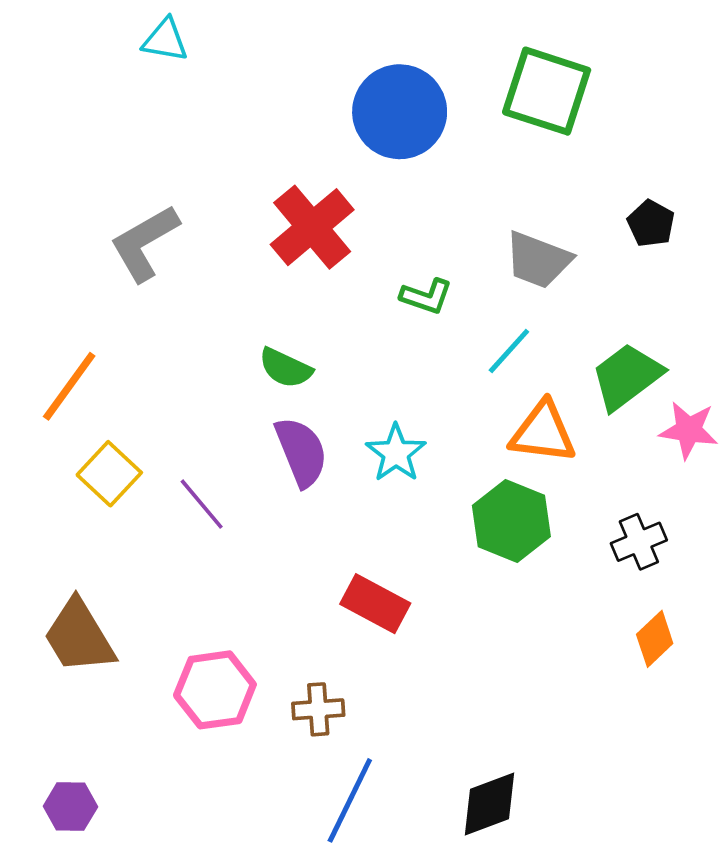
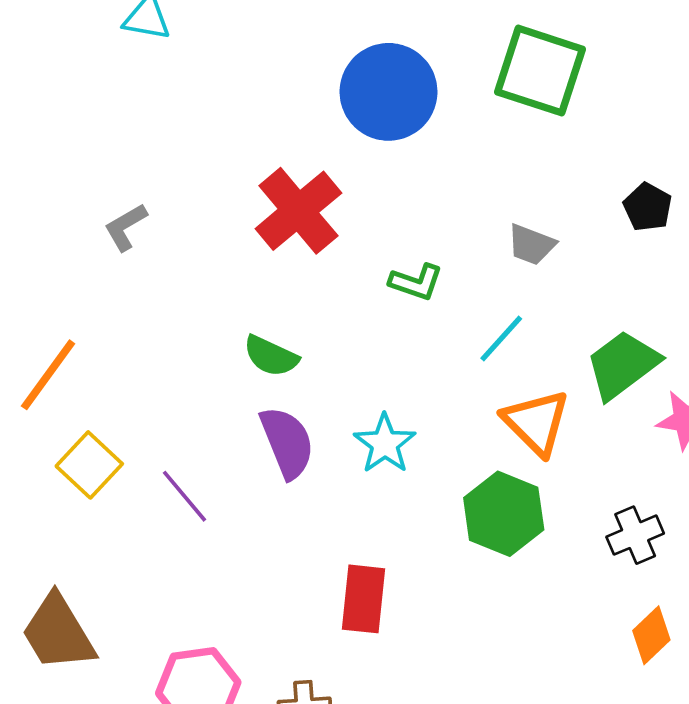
gray L-shape: (145, 243) -> (126, 227), size x0.6
gray trapezoid: (538, 260) -> (531, 245), size x0.7
orange triangle: (543, 432) -> (536, 422), turned 38
red rectangle: (375, 604) -> (363, 599), turned 68

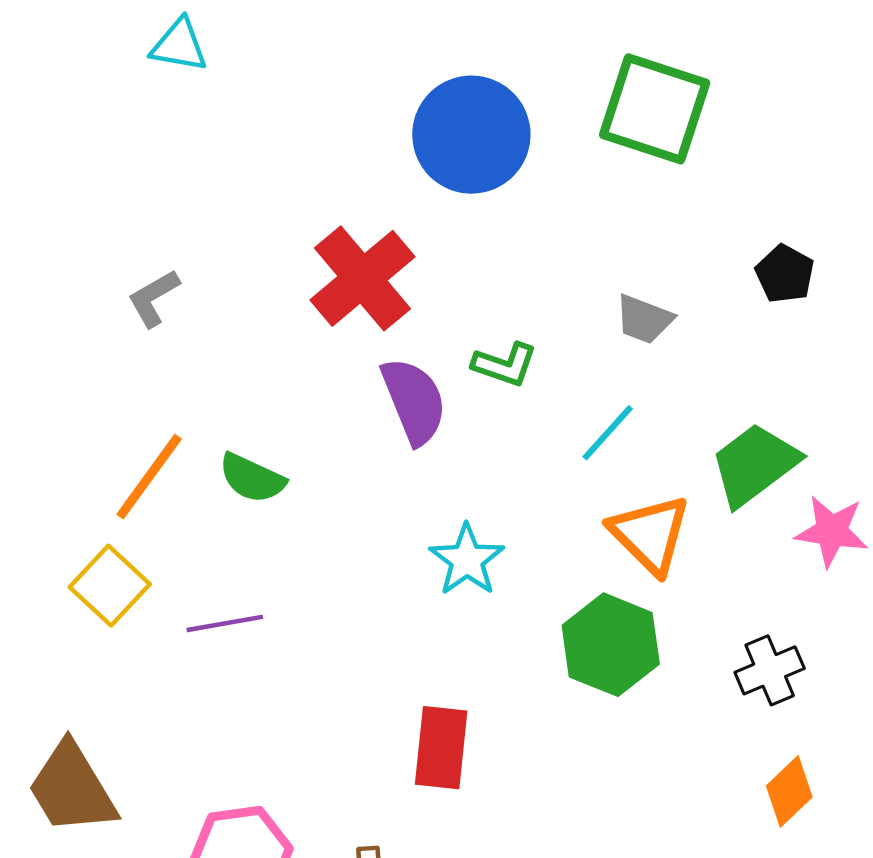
green semicircle: (271, 356) -> (252, 478), moved
orange line: (48, 375) -> (149, 477), moved
purple semicircle: (287, 442) -> (414, 401), moved
purple line: (184, 496) -> (225, 623), turned -60

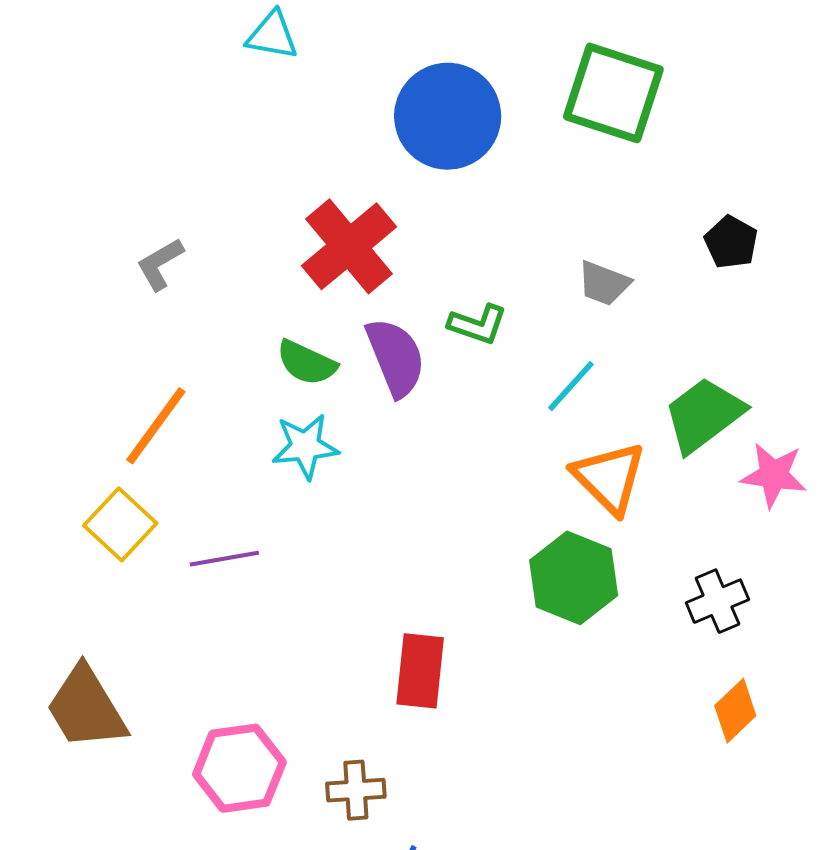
cyan triangle: (179, 45) -> (272, 35), moved
green semicircle: (252, 478) -> (307, 363), moved
cyan star: (467, 560) -> (305, 446), moved, turned 30

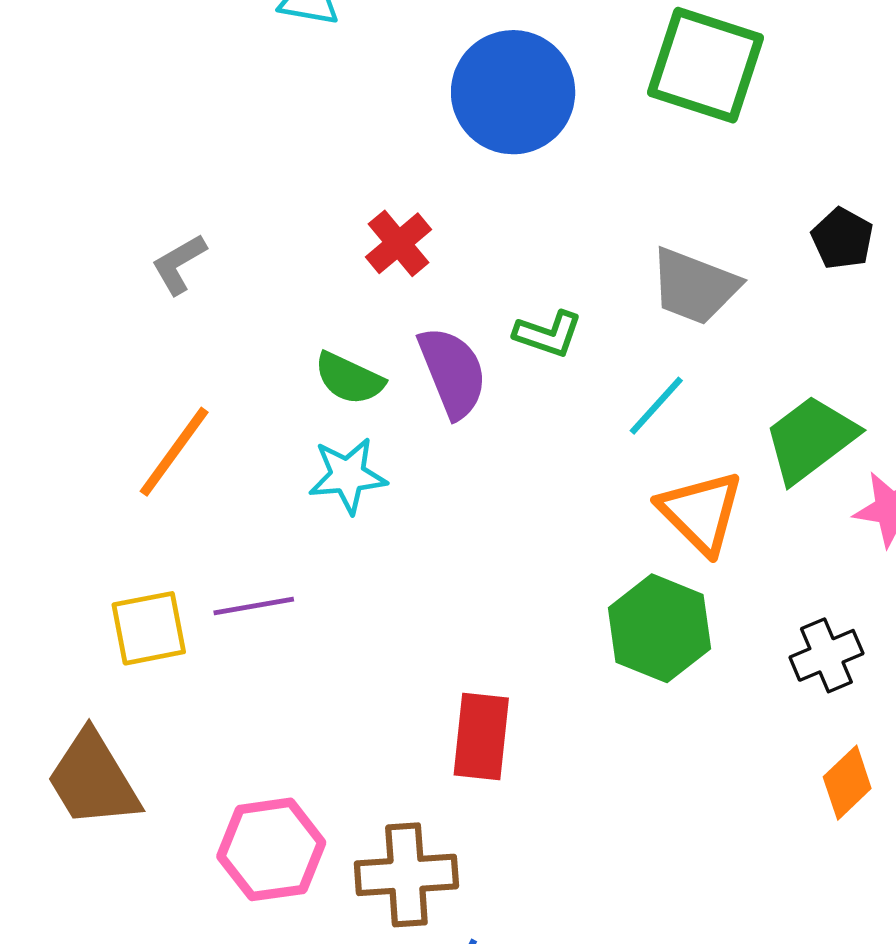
red cross: (349, 246) -> (399, 243), size x0.6
gray trapezoid: (604, 283) -> (694, 286), size x1.5
yellow square: (120, 524) -> (149, 628), moved, turned 36
brown cross: (356, 790) -> (406, 875), size x1.5

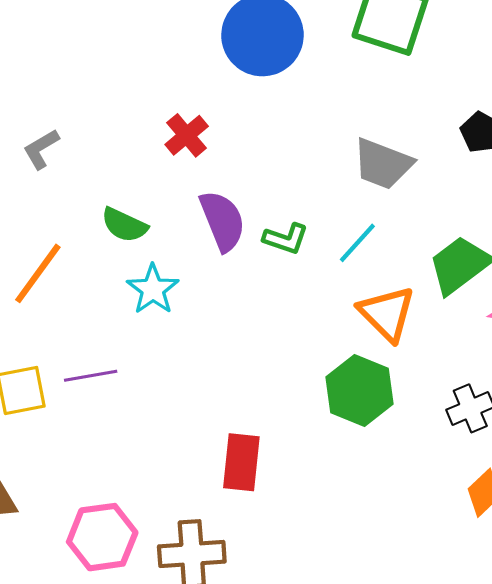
green L-shape: (548, 334) -> (286, 239), moved
green semicircle: (349, 379) -> (124, 225), moved
cyan star: (348, 476) -> (153, 289), turned -30

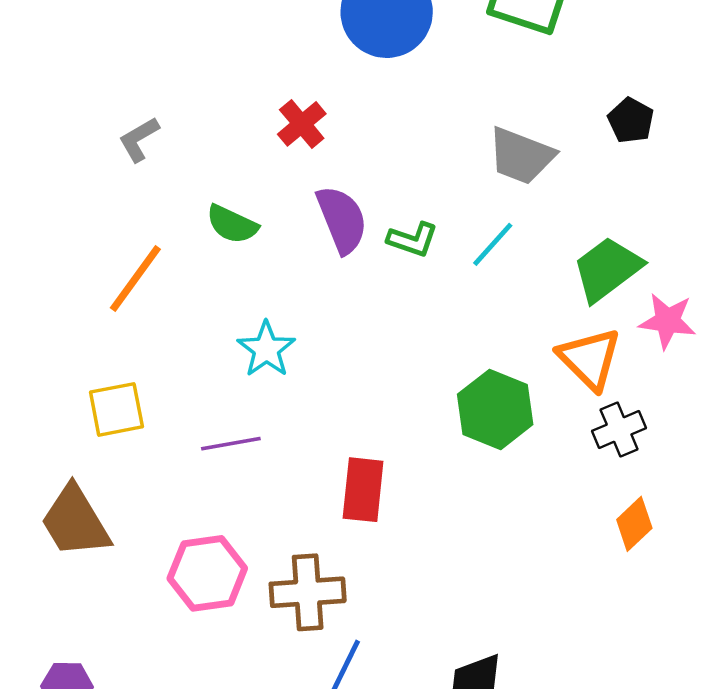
cyan star: (153, 289) -> (266, 349), moved
orange triangle: (387, 314) -> (590, 359), moved
purple line: (91, 376) -> (231, 444), moved

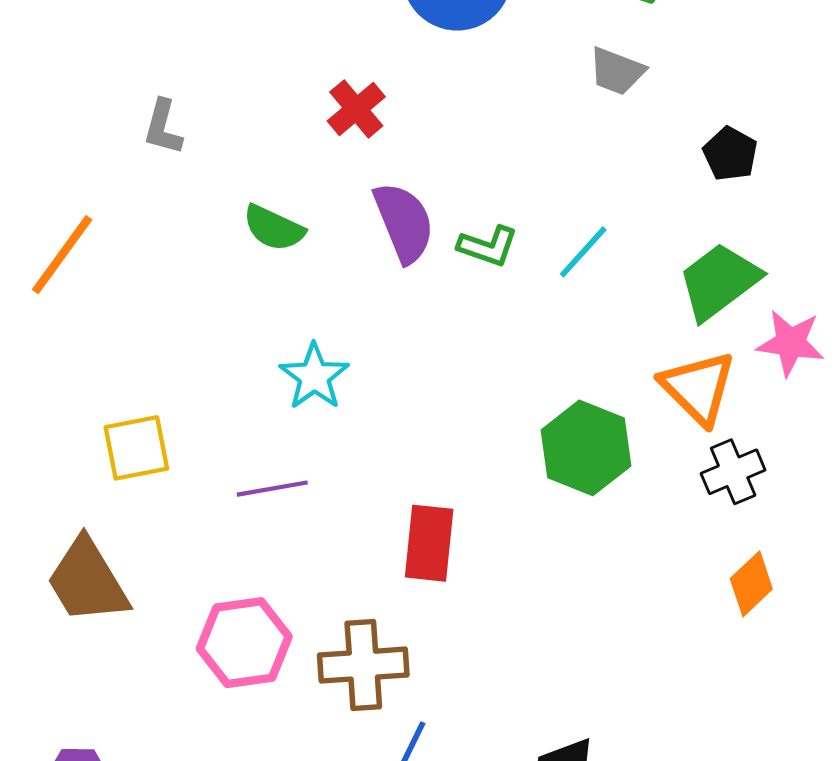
black pentagon: (631, 120) -> (730, 154), moved
gray L-shape: (139, 139) -> (163, 127), turned -45
gray trapezoid: (521, 156) -> (617, 71), moved, size x0.7
orange line: (135, 278) -> (62, 255), moved

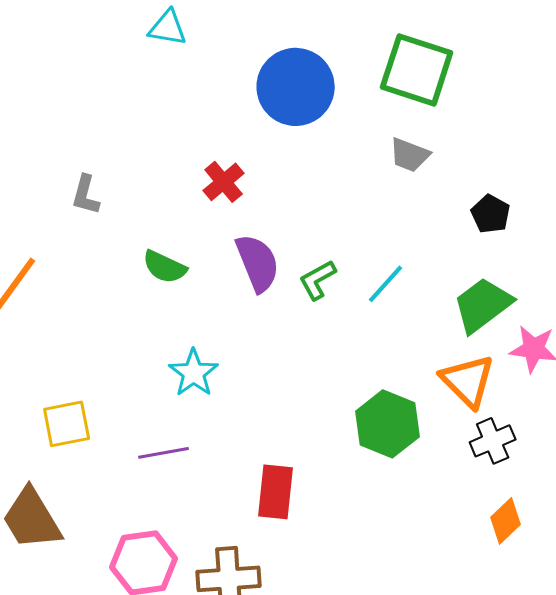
green L-shape: (488, 246) -> (318, 280), turned 132

